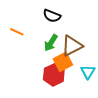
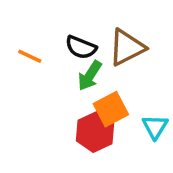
black semicircle: (52, 16) -> (81, 47), moved
brown triangle: (72, 46) -> (127, 47), moved

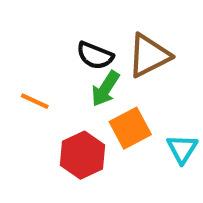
orange line: (30, 56) -> (35, 101), moved
red hexagon: (95, 132) -> (82, 155), moved

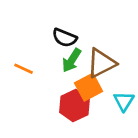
brown triangle: (149, 56) -> (101, 63), moved
red hexagon: (82, 155) -> (74, 105), moved

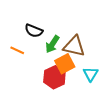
black semicircle: (65, 38) -> (34, 31), moved
brown triangle: (101, 63) -> (74, 46), turned 40

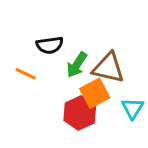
black semicircle: (34, 31) -> (50, 45), turned -30

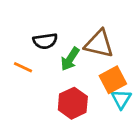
brown triangle: (108, 68) -> (99, 44), moved
orange square: (95, 93) -> (113, 80), moved

